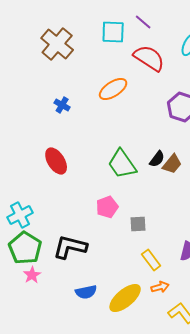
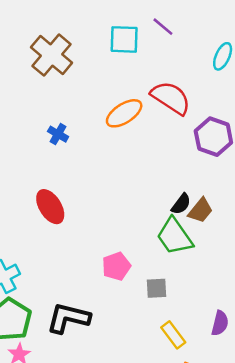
red semicircle: (149, 58) -> (171, 98), moved
green trapezoid: (122, 164) -> (175, 236), moved

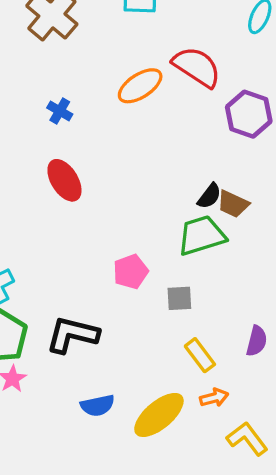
red ellipse: (50, 207) -> (64, 180), moved
brown trapezoid: (201, 210) -> (233, 204), turned 76
green trapezoid: (175, 236) -> (201, 235), turned 108

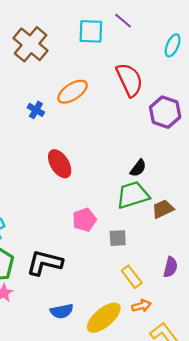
red semicircle: (197, 67) -> (130, 80), turned 32
orange ellipse: (140, 86) -> (73, 92), moved
red ellipse: (64, 180) -> (60, 164), moved
brown trapezoid: (233, 204) -> (163, 209), moved, turned 130

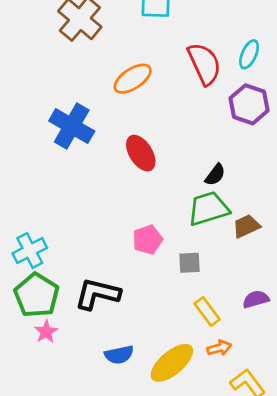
cyan ellipse: (173, 45) -> (249, 54), moved
blue cross: (36, 110) -> (72, 126), moved, size x2.0
red ellipse: (60, 164) -> (141, 153), moved
purple semicircle: (170, 267) -> (256, 299), turned -120

